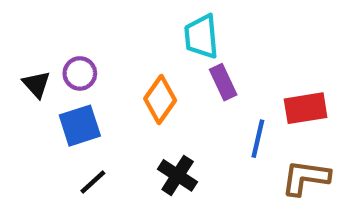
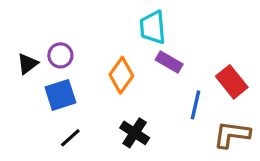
purple rectangle: (223, 82) -> (169, 62), turned -35
black triangle: (36, 84) -> (28, 64), turned 35
red rectangle: (306, 108) -> (232, 82), turned 60

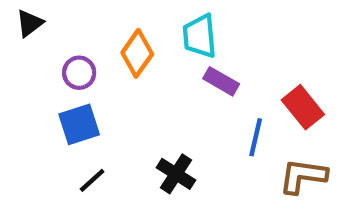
black triangle: (28, 64) -> (30, 23), moved
orange diamond: (121, 75) -> (137, 53), moved

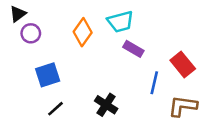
cyan trapezoid: (200, 36) -> (120, 22), turned -100
purple circle: (79, 73) -> (31, 33), moved

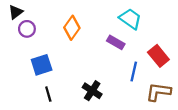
cyan trapezoid: (120, 22) -> (130, 19), moved, turned -130
black line: (55, 109) -> (48, 94), turned -64

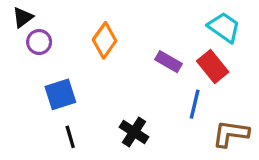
cyan trapezoid: (130, 19) -> (224, 27), moved
red rectangle: (158, 56) -> (213, 67), moved

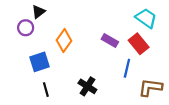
black triangle: (23, 17) -> (38, 12), moved
orange diamond: (105, 40) -> (64, 41), moved

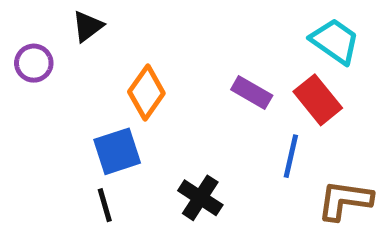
purple circle: (26, 28) -> (34, 63), moved
blue square: (39, 62) -> (117, 151), moved

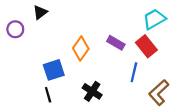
cyan trapezoid: (335, 41) -> (154, 19), turned -65
orange diamond: (146, 93) -> (81, 48), moved
brown L-shape: (345, 200) -> (159, 93), turned -50

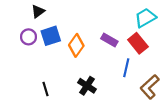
purple circle: (15, 29) -> (28, 37), moved
blue square: (54, 70) -> (51, 36), moved

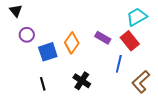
black triangle: (38, 11) -> (16, 11), moved, turned -32
blue square: (51, 36) -> (48, 52), moved

